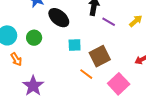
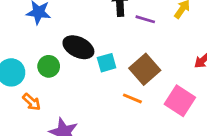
black ellipse: (59, 18) -> (78, 47), moved

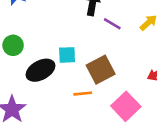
black ellipse: (78, 47) -> (40, 70), moved, turned -68
orange line: (132, 98) -> (83, 94), turned -42

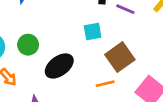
cyan square: (67, 55) -> (93, 31), moved

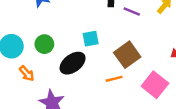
cyan square: (93, 31) -> (91, 39), moved

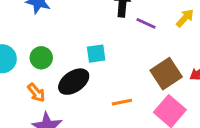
brown square: (127, 55) -> (166, 74), moved
orange arrow: (27, 73) -> (36, 93), moved

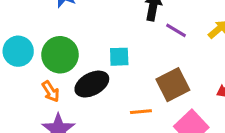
green circle: (41, 58) -> (60, 55), size x1.5
brown square: (166, 74) -> (173, 85), moved

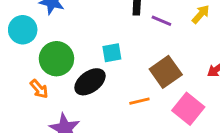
cyan circle: (18, 51) -> (23, 30), moved
orange arrow: (51, 91) -> (39, 89), moved

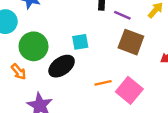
brown square: (166, 72) -> (131, 42), moved, turned -35
pink square: (188, 109) -> (129, 90), moved

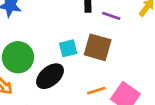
brown square: (131, 42) -> (98, 47), moved

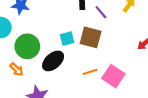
purple line: (111, 16) -> (101, 12), turned 32

